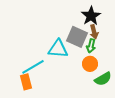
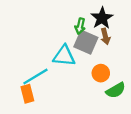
green arrow: (91, 46) -> (80, 26), moved

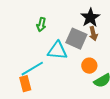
green arrow: (80, 26) -> (41, 25), moved

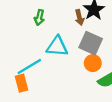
brown arrow: (93, 34) -> (79, 17), moved
gray square: (76, 39) -> (91, 43), moved

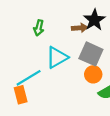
brown arrow: (79, 17) -> (80, 28), turned -80
cyan triangle: (57, 46) -> (57, 57), turned -35

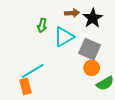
brown arrow: (80, 28) -> (72, 13), moved
cyan triangle: (57, 57) -> (64, 37), moved

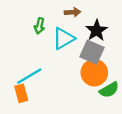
black star: (93, 18) -> (97, 30), moved
orange circle: (92, 68) -> (94, 73), size x1.5

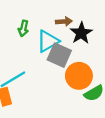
brown arrow: (73, 12) -> (64, 21), moved
gray square: (92, 52) -> (59, 55), moved

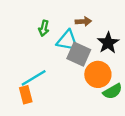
black star: (81, 33) -> (108, 43), moved
cyan triangle: (48, 41) -> (67, 41), turned 40

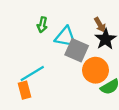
brown arrow: (83, 21) -> (100, 25), moved, turned 64

